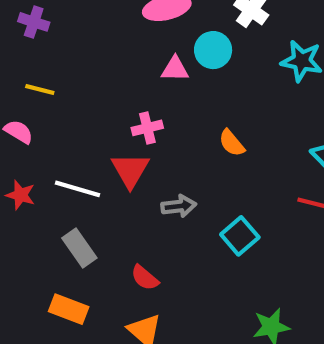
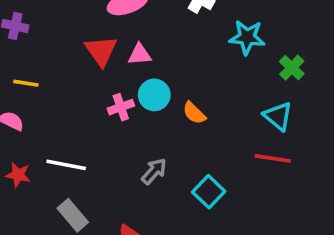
cyan circle: (213, 50) -> (154, 95), moved
red triangle: (130, 170) -> (101, 51), moved
gray arrow: (179, 206) -> (154, 171), turned -36

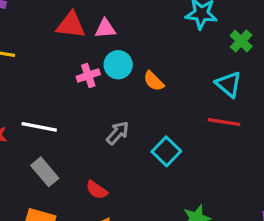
red triangle: (101, 51) -> (71, 25), turned -48

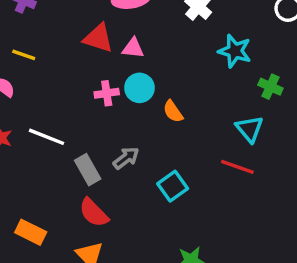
green cross: (241, 41) -> (270, 87), turned -30
gray rectangle: (45, 172) -> (88, 170), moved
red semicircle: (97, 190) -> (94, 213), size x1.4

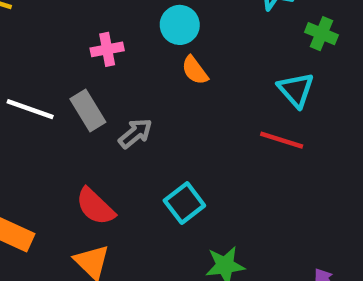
cyan circle: (139, 88) -> (180, 25), moved
gray rectangle: (88, 170) -> (88, 110), moved
cyan square: (173, 186) -> (184, 203), moved

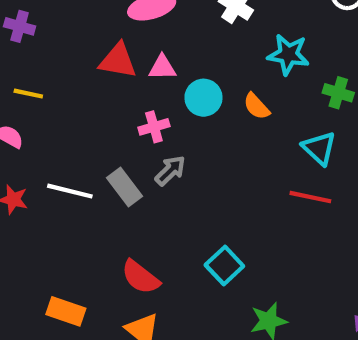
pink cross: (107, 49) -> (154, 127), moved
orange semicircle: (195, 70) -> (257, 106), moved
gray arrow: (135, 133) -> (170, 171), moved

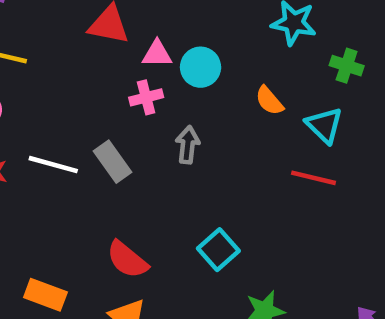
pink triangle: (162, 68) -> (157, 54), moved
orange semicircle: (257, 106) -> (269, 101), moved
gray arrow: (170, 171) -> (188, 145), moved, turned -40

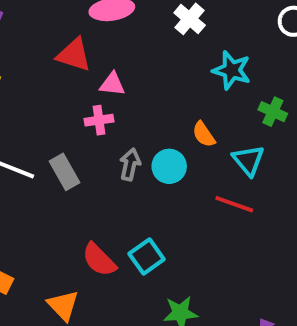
cyan circle: (201, 67) -> (169, 166), moved
red semicircle: (127, 260) -> (99, 260), moved

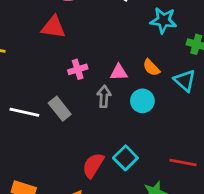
pink triangle: (112, 84) -> (119, 72), moved
cyan circle: (169, 166) -> (142, 101), moved
red line: (234, 204) -> (183, 163), moved
red semicircle: (99, 260) -> (93, 165), turned 85

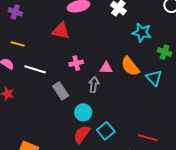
orange semicircle: (151, 68) -> (130, 66), size x1.5
cyan circle: (142, 101) -> (83, 112), moved
white line: (24, 112) -> (35, 69), moved

